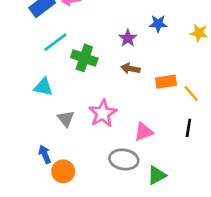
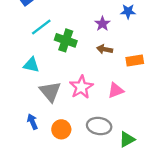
gray triangle: (66, 119) -> (50, 92), size x1.5
pink triangle: (144, 132) -> (116, 90), moved
orange circle: (63, 171) -> (61, 129), moved

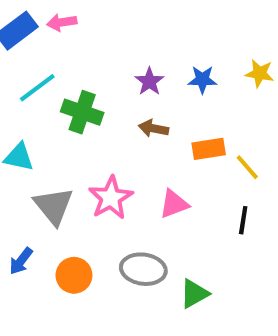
blue star: (128, 11) -> (202, 79), moved
blue arrow: (32, 122) -> (21, 261), turned -120

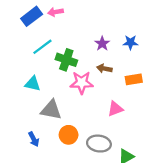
pink star: (111, 198) -> (82, 83), moved, turned 30
gray triangle: (54, 206) -> (51, 110), turned -40
blue arrow: (21, 261) -> (34, 139), turned -64
orange circle: (74, 275) -> (69, 135), moved

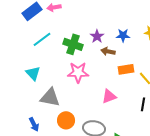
green cross: (66, 60) -> (73, 44), moved
brown arrow: (104, 68) -> (108, 51), moved
cyan triangle: (33, 84) -> (33, 73), turned 35

